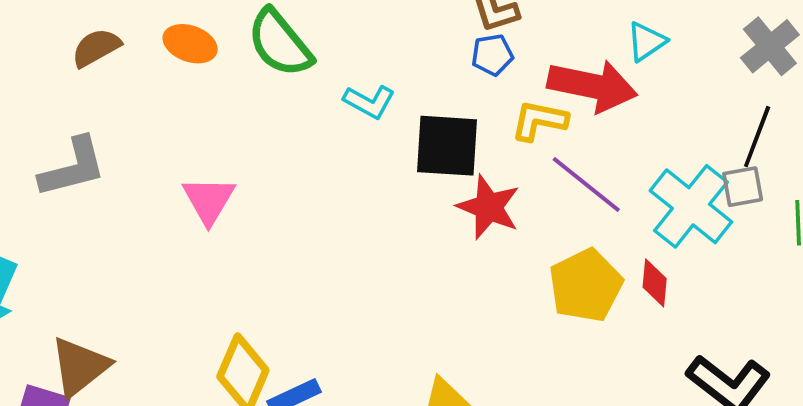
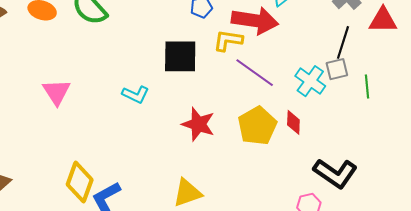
cyan L-shape: (369, 102) -> (136, 94), moved
cyan cross: (691, 206) -> (310, 81), size x0.7
red star: (489, 207) -> (198, 124), moved

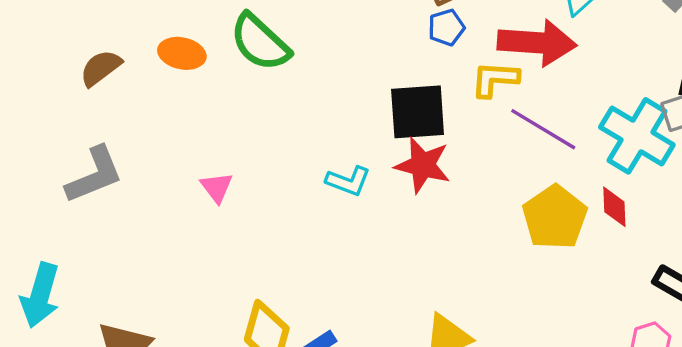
cyan cross: (310, 81) -> (637, 136), size x1.4
pink triangle: (57, 92) -> (217, 187), size x0.7
red star: (198, 124) -> (423, 165), moved

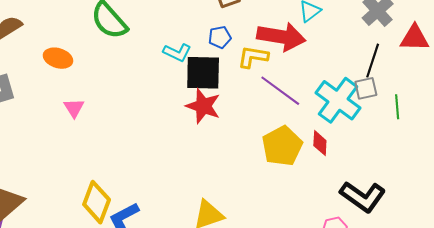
blue pentagon: (446, 27) -> (220, 37), moved
orange ellipse: (182, 53) -> (58, 58), moved
cyan L-shape: (348, 181) -> (177, 52), moved

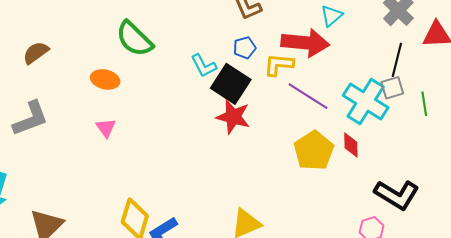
cyan L-shape: (177, 52) -> (204, 66), turned 40
orange ellipse: (58, 58) -> (105, 79), moved
black square: (203, 73) -> (231, 84), turned 36

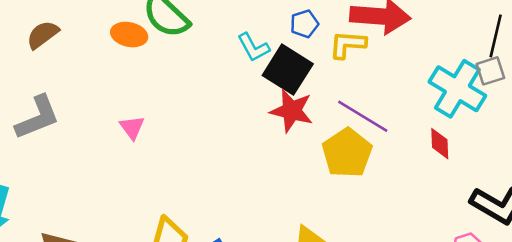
orange ellipse: (105, 79) -> (129, 35), moved
purple line: (308, 96) -> (363, 116), moved
yellow pentagon: (314, 151) -> (347, 153), moved

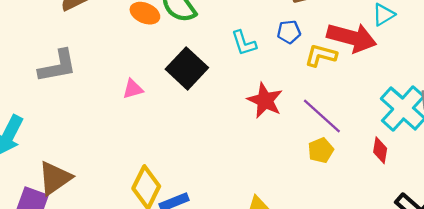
black square: (288, 70) -> (187, 68), moved
pink triangle: (132, 127) -> (133, 89), turned 40
yellow pentagon: (347, 153) -> (321, 150), moved, size x0.6

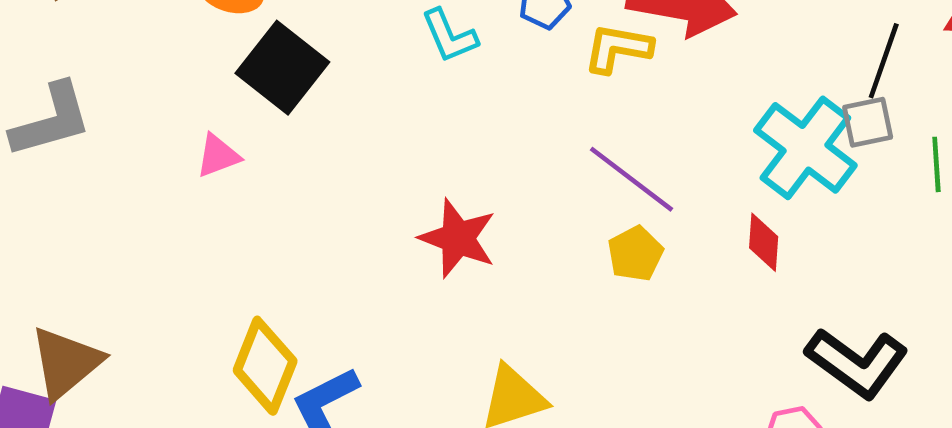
black square: (187, 68) -> (282, 68), moved
red star: (265, 100) -> (458, 238), moved

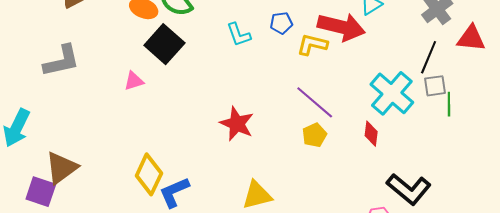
gray square: (868, 122) -> (435, 86), moved

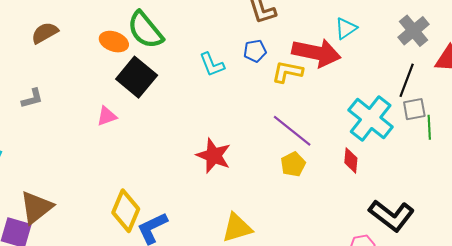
gray L-shape: (62, 61) -> (32, 98), size x0.6

